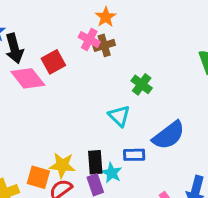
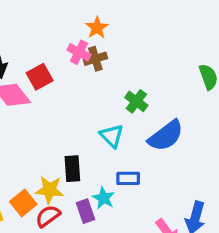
blue semicircle: (169, 135) -> (166, 136), moved
black rectangle: (95, 162) -> (72, 169), moved
orange square: (38, 177) -> (23, 203), turned 35

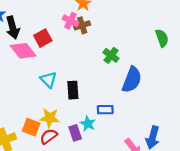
cyan triangle: (112, 136) -> (49, 80), moved
blue semicircle: (166, 136) -> (132, 80), turned -32
black rectangle: (72, 169) -> (73, 90), moved
orange square: (23, 203) -> (31, 127), turned -30

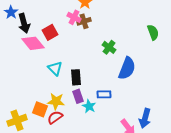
purple rectangle: (75, 133) -> (78, 96), moved

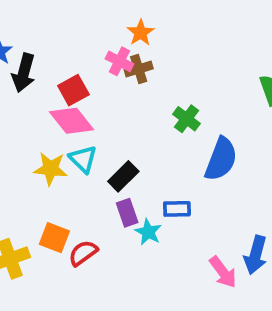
black arrow: (24, 23) -> (24, 73), turned 30
pink diamond: (33, 43) -> (72, 121), moved
black rectangle: (76, 77) -> (123, 176), turned 49
yellow star: (56, 101) -> (50, 169), moved

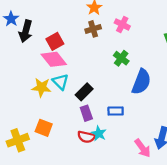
pink cross: (119, 61) -> (122, 24), moved
cyan star: (148, 232) -> (99, 133), moved
red semicircle: (83, 253) -> (86, 137), moved, turned -132

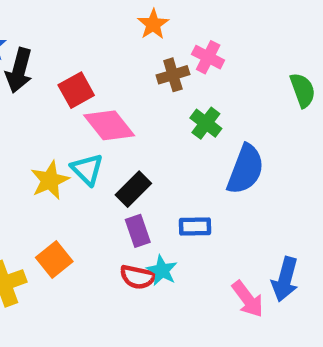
brown cross: (93, 29) -> (173, 75), moved
pink diamond: (54, 59) -> (109, 125), moved
yellow star: (41, 87) -> (50, 180), turned -30
orange square: (44, 128) -> (54, 259), turned 30

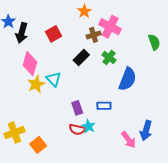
pink cross: (208, 57) -> (110, 27), size x1.5
red square: (76, 90) -> (54, 34), moved
pink diamond: (109, 125) -> (30, 64), moved, turned 55
black rectangle: (133, 189) -> (81, 58), moved
orange square: (54, 259) -> (38, 145), moved

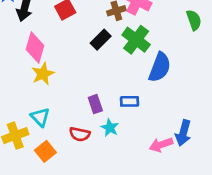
green cross: (109, 58) -> (136, 40), size x1.5
cyan triangle: (54, 79) -> (40, 117), moved
red semicircle: (77, 129) -> (80, 134), moved
pink arrow: (129, 140) -> (161, 145), turned 108

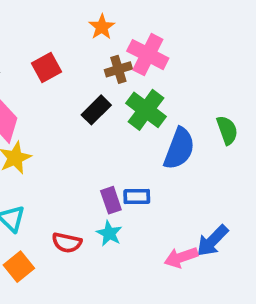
green semicircle: (194, 20) -> (227, 130), moved
purple rectangle: (95, 104) -> (111, 200), moved
blue arrow: (183, 133) -> (212, 241), turned 30

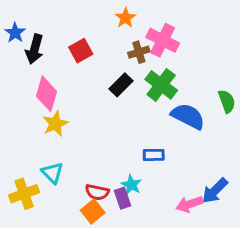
blue semicircle: (179, 149) -> (188, 116), turned -84
purple rectangle: (111, 200) -> (122, 198), moved
orange square: (19, 267) -> (93, 212), moved

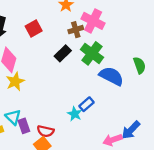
blue rectangle: (154, 155) -> (87, 104), turned -40
cyan star: (131, 185) -> (75, 114), moved
purple rectangle: (122, 198) -> (24, 126), moved

